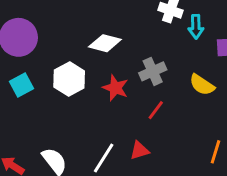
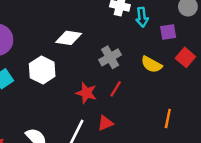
red star: (115, 88) -> (86, 93), moved

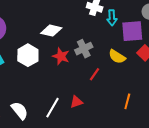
purple square: (168, 32) -> (132, 31), size x1.6
red line: (116, 89) -> (95, 74), moved
red star: (86, 93) -> (61, 56), moved

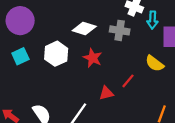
gray cross: (84, 49) -> (120, 30), moved, turned 30
red triangle: (76, 102) -> (106, 93), moved

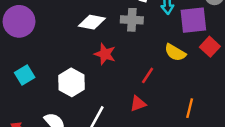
white hexagon: (56, 54) -> (71, 82), moved
cyan square: (20, 56) -> (25, 75), moved
red triangle: (106, 93) -> (138, 104), moved

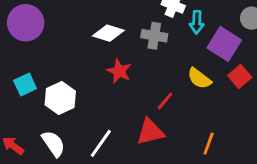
purple square: (193, 20) -> (224, 44), turned 32
white hexagon: (71, 82) -> (60, 98), moved
red triangle: (138, 104) -> (150, 132), size x1.5

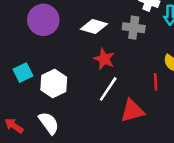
purple circle: (26, 23) -> (43, 20), moved
red line: (165, 101) -> (156, 82), moved, turned -42
white line: (101, 143) -> (108, 89), moved

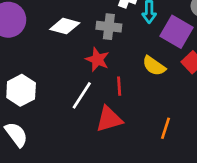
red star: (104, 59) -> (97, 60), moved
red line: (156, 82) -> (119, 86), moved

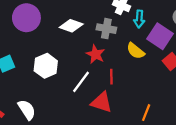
yellow semicircle: (154, 66) -> (136, 51), moved
white hexagon: (21, 90) -> (46, 66), moved
red triangle: (109, 119) -> (102, 102), turned 30

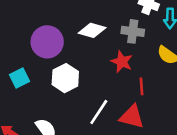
purple circle: (26, 18) -> (47, 42), moved
white line: (81, 82) -> (99, 112), moved

